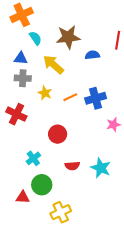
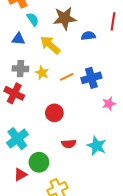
gray cross: (23, 78) -> (20, 69), moved
cyan cross: (33, 158) -> (17, 139), moved, size x1.5
red triangle: (23, 197) -> (20, 175), turned -32

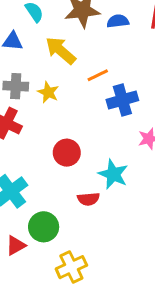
blue semicircle: (88, 36) -> (118, 21), moved
orange line: (67, 77) -> (98, 75), moved
cyan star: (97, 146) -> (113, 174), moved

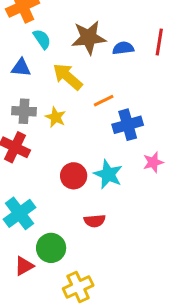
cyan star: (113, 174) -> (108, 174), moved

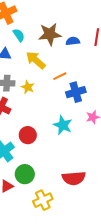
red circle: (74, 176) -> (28, 135), moved
red semicircle: (95, 221) -> (74, 178), moved, size x1.6

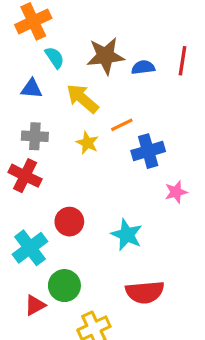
yellow star: (28, 87) -> (87, 143), moved
cyan star: (63, 125) -> (127, 235), moved

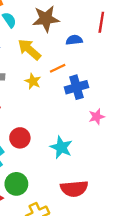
blue semicircle: (143, 67) -> (74, 40), moved

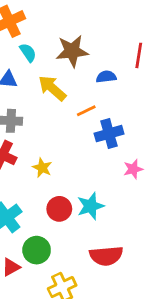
yellow star: (33, 81) -> (42, 168), moved
red circle: (20, 138) -> (59, 209), moved
cyan star: (61, 147) -> (91, 206), turned 30

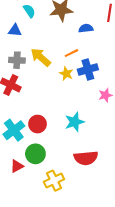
yellow arrow: (52, 88) -> (41, 57), moved
yellow star: (42, 168) -> (66, 74), moved
red circle: (59, 209) -> (38, 124), moved

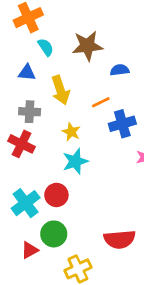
yellow arrow: (41, 57) -> (60, 90), moved, turned -150
yellow star: (66, 74) -> (71, 132), moved
cyan star: (75, 122) -> (75, 161), moved

